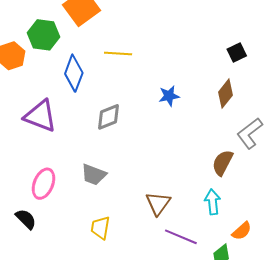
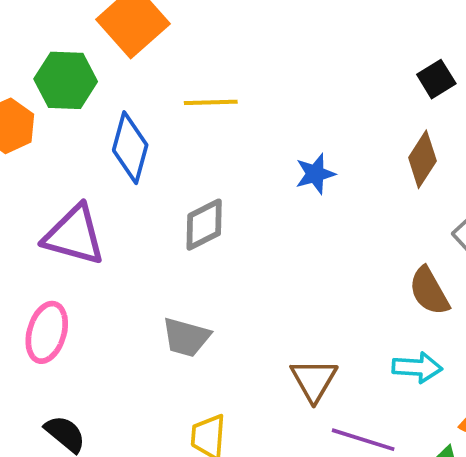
brown semicircle: (223, 163) -> (429, 291), turned -52
pink ellipse: (44, 184) -> (47, 332), moved
cyan arrow: (213, 202) -> (417, 367), turned 105

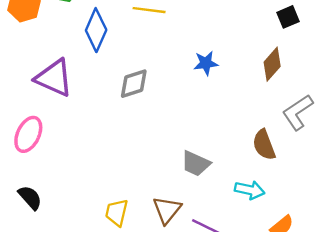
gray trapezoid: (186, 337) -> (196, 164), moved
brown triangle: (314, 380) -> (167, 210), moved

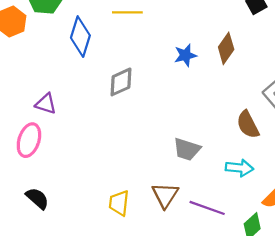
brown diamond: (272, 64) -> (226, 48), moved
purple triangle: (54, 78) -> (46, 104), moved, size x0.6

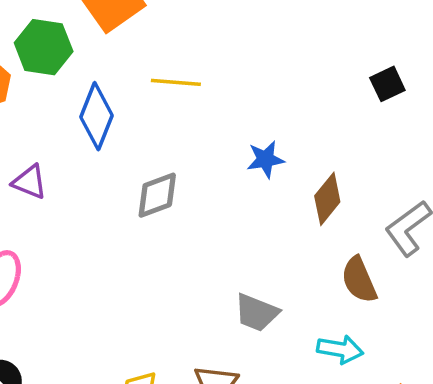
brown diamond: (226, 48) -> (327, 199), moved
purple triangle: (46, 104) -> (30, 182), moved

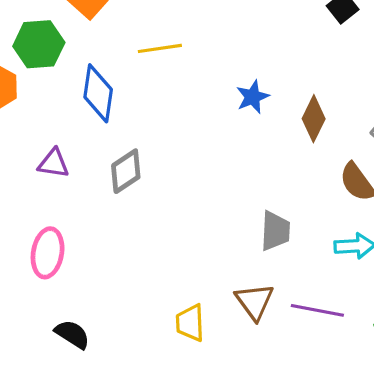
gray diamond: (157, 195) -> (126, 171), moved
gray trapezoid: (256, 313) -> (275, 231), turned -96

